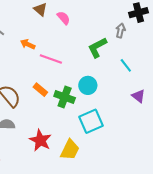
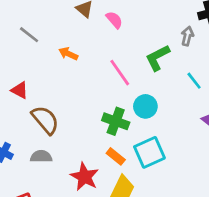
pink line: (51, 59) -> (120, 73), moved, turned 35
orange rectangle: (40, 90) -> (116, 156), moved

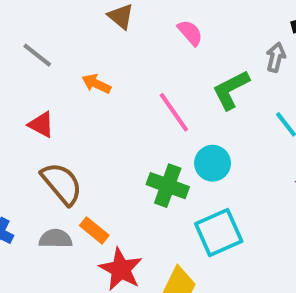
pink semicircle: (114, 20) -> (190, 33), moved
red triangle: (20, 90) -> (41, 124), moved
orange rectangle: (116, 156) -> (94, 230), moved

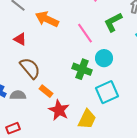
orange arrow: (96, 84) -> (47, 19), size x1.6
gray semicircle: (56, 239) -> (18, 95), moved

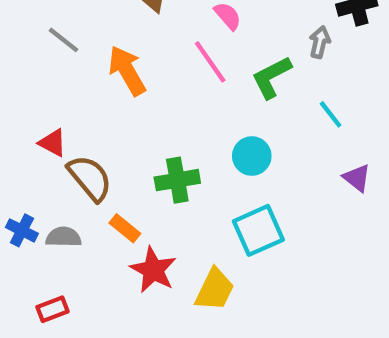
orange arrow: (47, 19) -> (127, 71), turned 35
pink line: (85, 33) -> (210, 62), moved
red triangle: (20, 39) -> (53, 143), moved
green cross: (82, 69) -> (177, 180), moved, turned -30

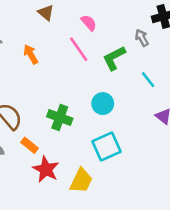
gray arrow: (320, 42) -> (142, 38), turned -42
orange arrow: (127, 71) -> (31, 54), size x0.7
green cross: (177, 180) -> (60, 117), turned 30

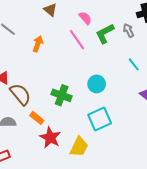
orange arrow: (31, 54) -> (38, 44), turned 49
green L-shape: (114, 58) -> (105, 33), moved

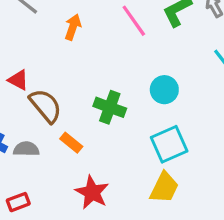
red star: (50, 138) -> (92, 192), moved
yellow trapezoid: (79, 147) -> (164, 188), moved

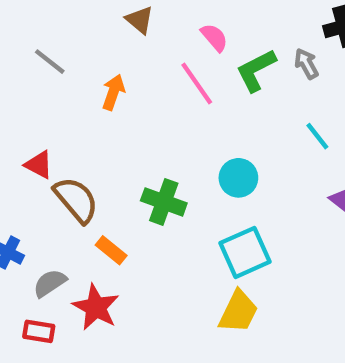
gray semicircle: (26, 149) -> (50, 283), moved, turned -35
red star: (92, 192) -> (96, 307), moved
red rectangle: (18, 202) -> (39, 331), turned 30

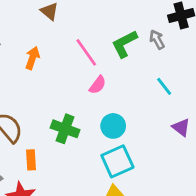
pink semicircle: (214, 37) -> (98, 85), moved, turned 78
cyan circle: (238, 178) -> (113, 126), moved
orange rectangle: (111, 250) -> (31, 160), turned 48

